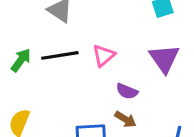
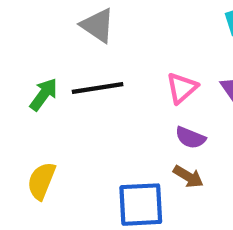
pink triangle: (104, 55) -> (182, 88), moved

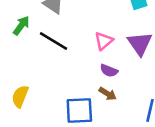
black line: (98, 88) -> (54, 41), turned 40
green arrow: (44, 94) -> (21, 26), moved

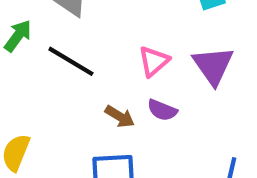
brown arrow: (108, 94) -> (120, 116), moved

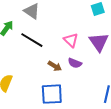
pink triangle: (154, 61) -> (71, 40), turned -35

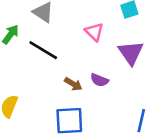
pink triangle: (71, 40) -> (94, 32), moved

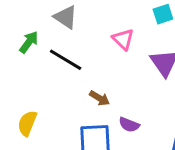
purple semicircle: (99, 80) -> (129, 125), moved

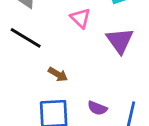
purple semicircle: (129, 125) -> (97, 108), moved

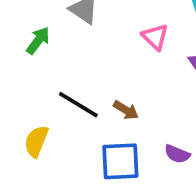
black line: (26, 38) -> (78, 105), moved

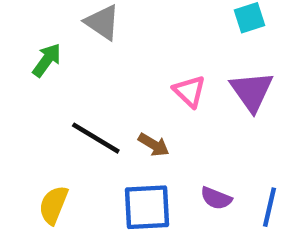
pink triangle: (155, 37) -> (189, 91), moved
yellow semicircle: (36, 141) -> (53, 205), moved

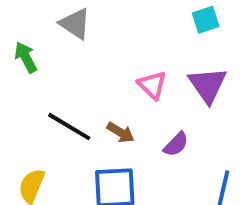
green arrow: (47, 60) -> (26, 57), turned -64
purple semicircle: (216, 198) -> (176, 144), moved, turned -68

